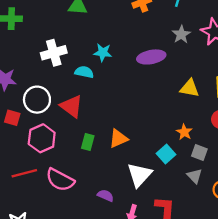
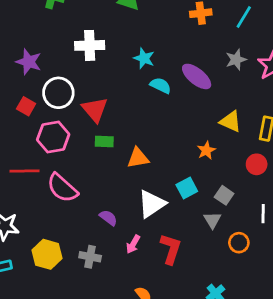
purple ellipse: (151, 57) -> (197, 76), turned 36
cyan semicircle: (84, 72) -> (161, 86), moved
orange star: (184, 132) -> (206, 150), moved
green rectangle: (88, 142) -> (104, 142), moved, turned 63

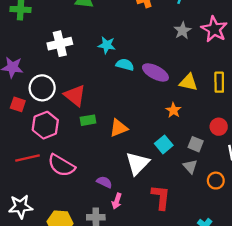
purple ellipse: (197, 76) -> (155, 72), moved
red circle: (257, 164) -> (219, 127), moved
pink arrow: (133, 244) -> (117, 201), moved

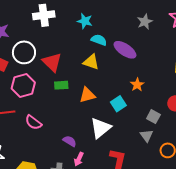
gray star: (182, 31) -> (145, 22), moved
yellow triangle: (188, 82) -> (91, 62), moved
cyan square: (164, 144) -> (118, 104), moved
pink semicircle: (61, 165) -> (33, 122), size x0.7

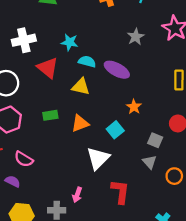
red triangle: (52, 62) -> (48, 68), moved
purple semicircle: (70, 141) -> (13, 181), moved

